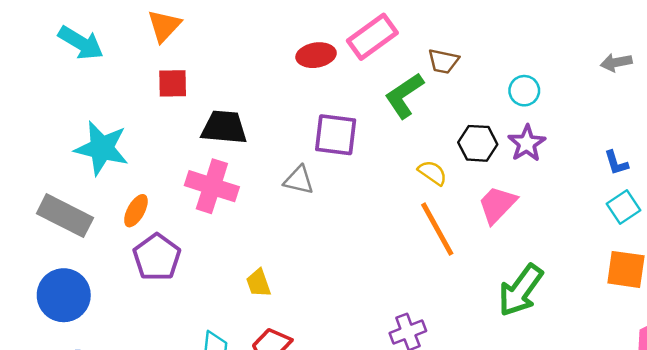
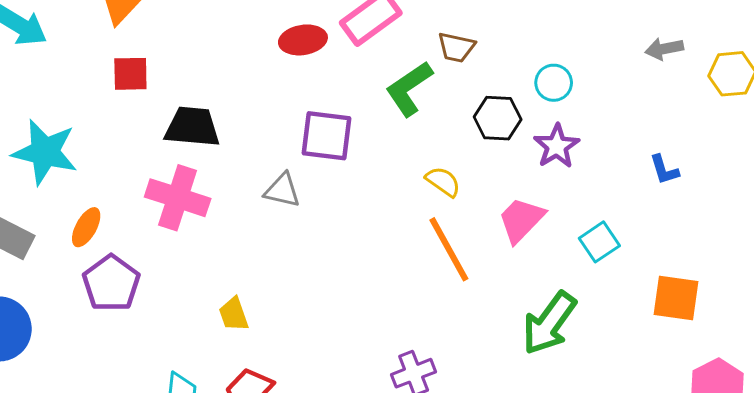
black hexagon: (478, 143) -> (498, 118), moved
cyan square: (623, 207) -> (599, 242), moved

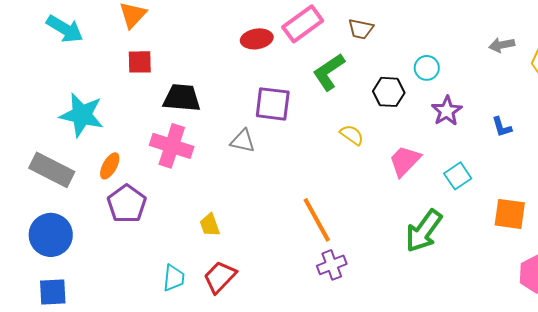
brown trapezoid: (456, 47) -> (361, 29), moved
purple star: (557, 146) -> (447, 111), moved
orange line: (449, 249) -> (317, 220), moved

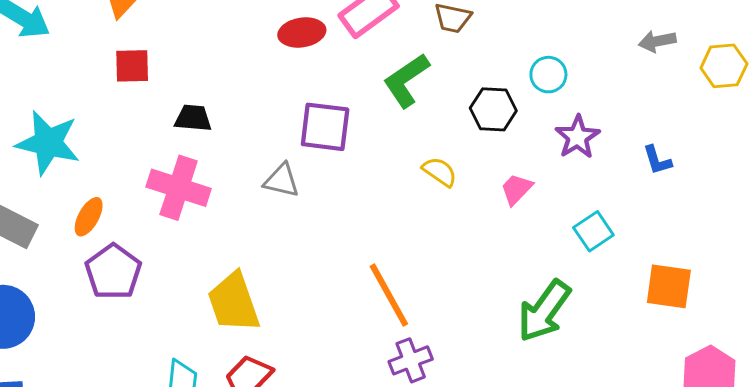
black trapezoid: (182, 98) -> (193, 118), size x0.7
pink trapezoid: (405, 161) -> (517, 189), moved, size x0.7
yellow trapezoid: (210, 225) -> (234, 302), size x1.8

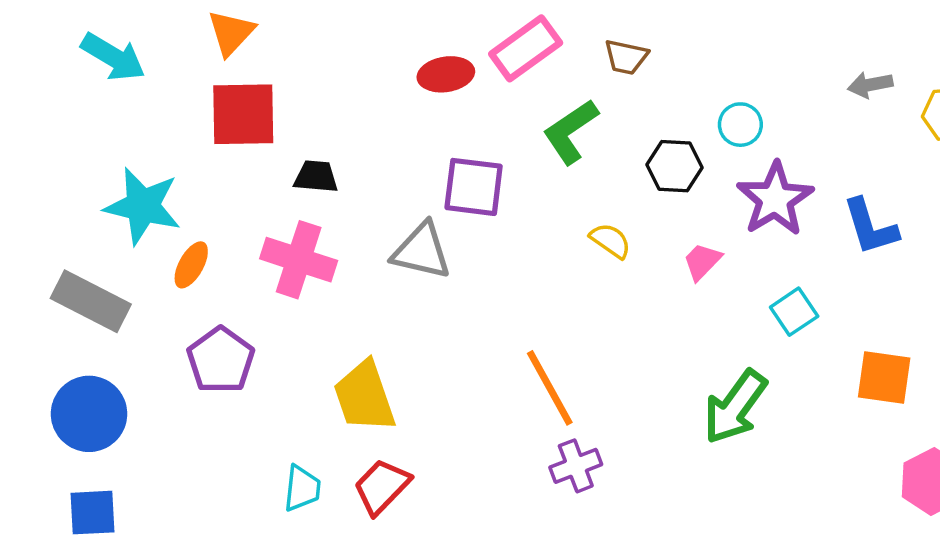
red square: (132, 66) -> (243, 114), size x1.6
purple star: (577, 137) -> (775, 199), size x1.4
blue L-shape: (657, 160) -> (870, 227), size x1.6
gray triangle: (282, 180) -> (422, 251), size x1.4
orange ellipse: (89, 217) -> (191, 265), moved

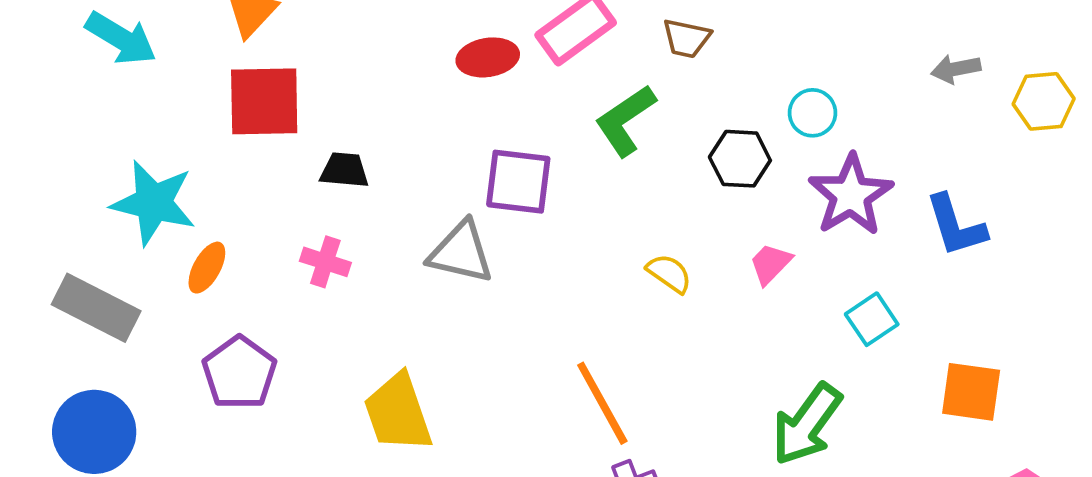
yellow semicircle: (610, 241) -> (669, 273), moved
pink cross: (299, 260) -> (325, 262), size x0.6

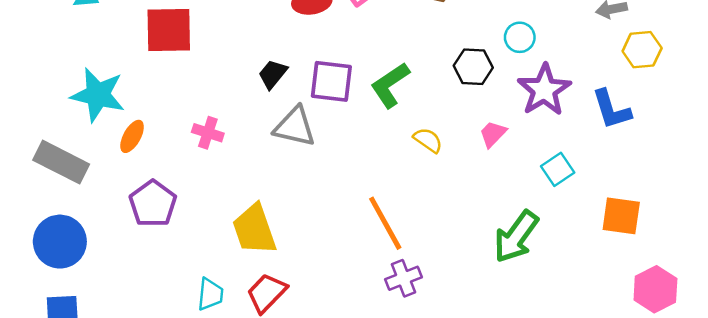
yellow hexagon: (1044, 101) -> (642, 50), moved
green L-shape: (625, 120) -> (390, 85), moved
black trapezoid: (344, 170) -> (273, 74), moved, turned -56

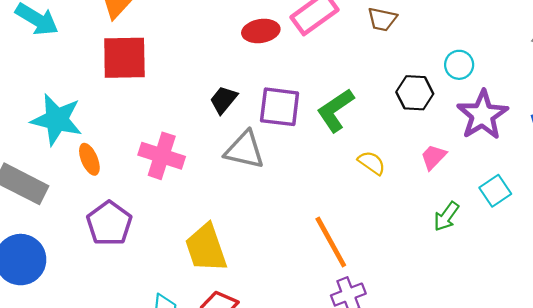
pink cross: (208, 133) -> (162, 156), size x1.5
orange ellipse: (132, 136) -> (89, 159), turned -52
green arrow: (516, 237) -> (446, 216), moved, size x0.6

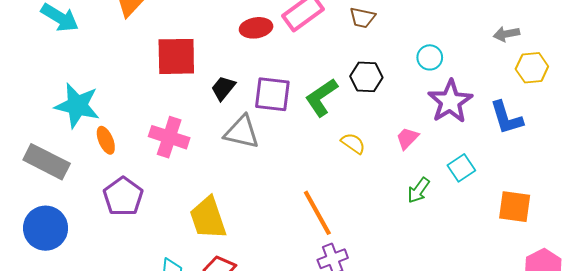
red square: (124, 58) -> (176, 56), moved
black hexagon: (415, 93) -> (366, 77), moved

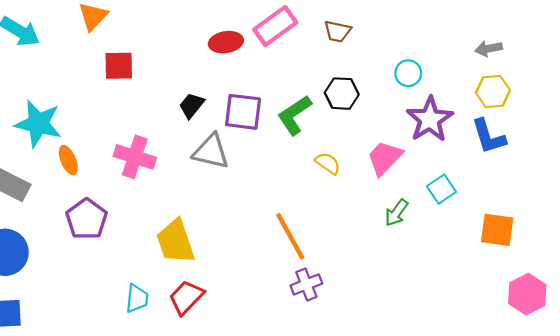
red square: (176, 56) -> (119, 66), moved, size x0.7
yellow hexagon: (532, 68) -> (493, 91), moved
pink trapezoid: (407, 138) -> (385, 158), size x1.5

